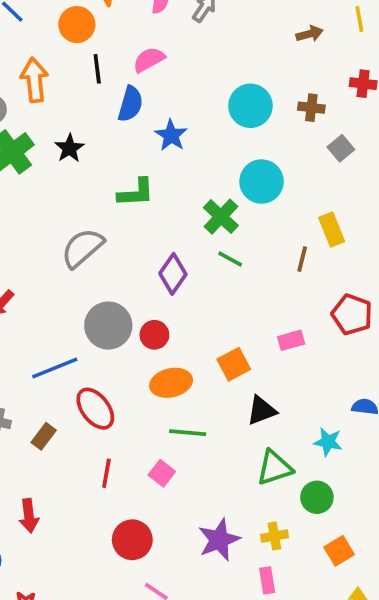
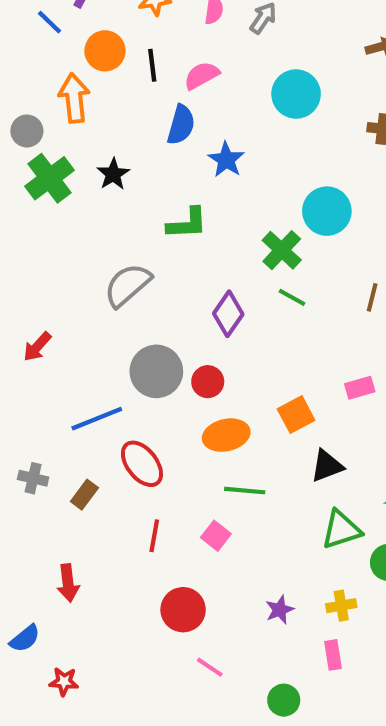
orange circle: (77, 25) -> (105, 51), moved
black line: (97, 69) -> (152, 65), moved
cyan circle: (250, 106) -> (296, 94), moved
purple star: (219, 540) -> (280, 610), size x0.6

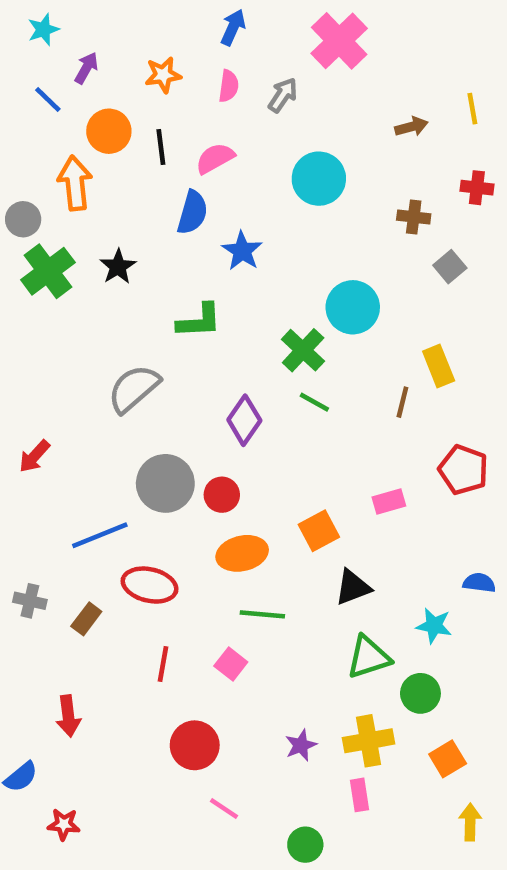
red ellipse: (142, 464) -> (150, 585), turned -39
yellow cross: (341, 606) -> (369, 741), size x1.5

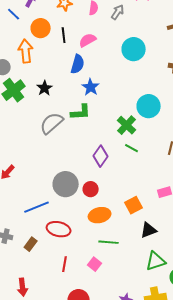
blue star: (242, 251) -> (91, 87), moved
gray semicircle: (134, 389) -> (52, 123), moved

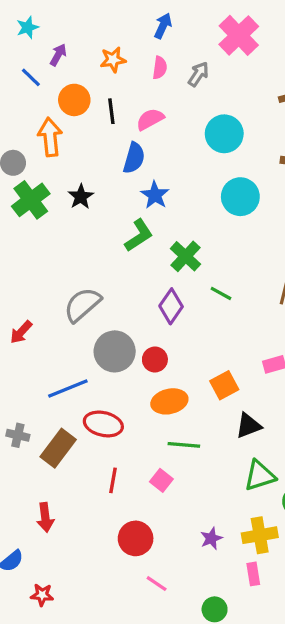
cyan circle: (149, 106) -> (240, 197), moved
green L-shape: (81, 112) -> (139, 235), turned -30
gray semicircle: (52, 123) -> (82, 305), moved
green cross: (127, 125) -> (186, 256), moved
brown rectangle: (31, 244) -> (58, 448), size x1.6

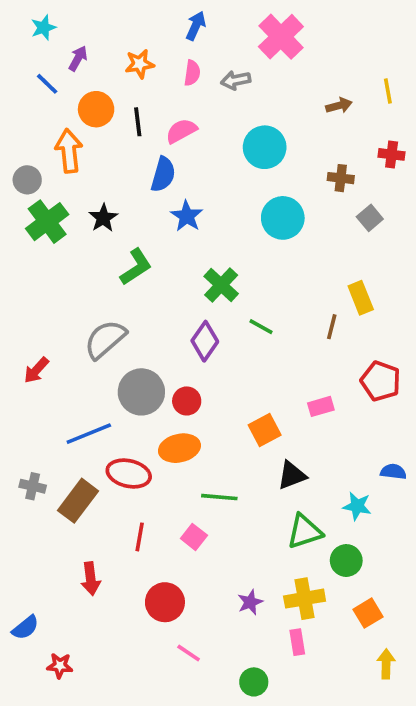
gray arrow: (198, 74) -> (236, 80), turned -135
green L-shape: (139, 235) -> (136, 267), moved
orange ellipse: (169, 401) -> (179, 448), moved
red arrow: (45, 517) -> (91, 579), moved

